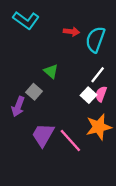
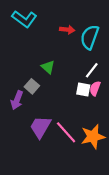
white square: (88, 95) -> (83, 90), turned -32
orange star: (99, 127) -> (93, 137), moved

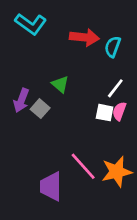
red arrow: (67, 30) -> (84, 37), size x1.5
cyan semicircle: (90, 37) -> (113, 47), size x0.7
purple arrow: (17, 100) -> (21, 100), moved
purple trapezoid: (40, 127) -> (51, 186), moved, turned -30

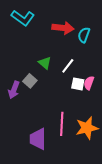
white line: (115, 88) -> (68, 66), moved
purple arrow: (21, 100) -> (14, 90), moved
pink line: (83, 166) -> (62, 124), turned 45

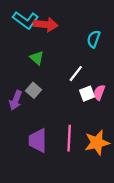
red arrow: (63, 28) -> (46, 25), moved
green triangle: (45, 63) -> (37, 58), moved
white square: (78, 84) -> (87, 94), turned -32
purple trapezoid: (38, 139) -> (38, 140), moved

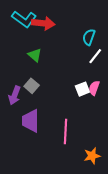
white line: (76, 74) -> (95, 56), moved
purple trapezoid: (38, 140) -> (31, 121), moved
orange star: (97, 143) -> (92, 156), moved, size x0.7

